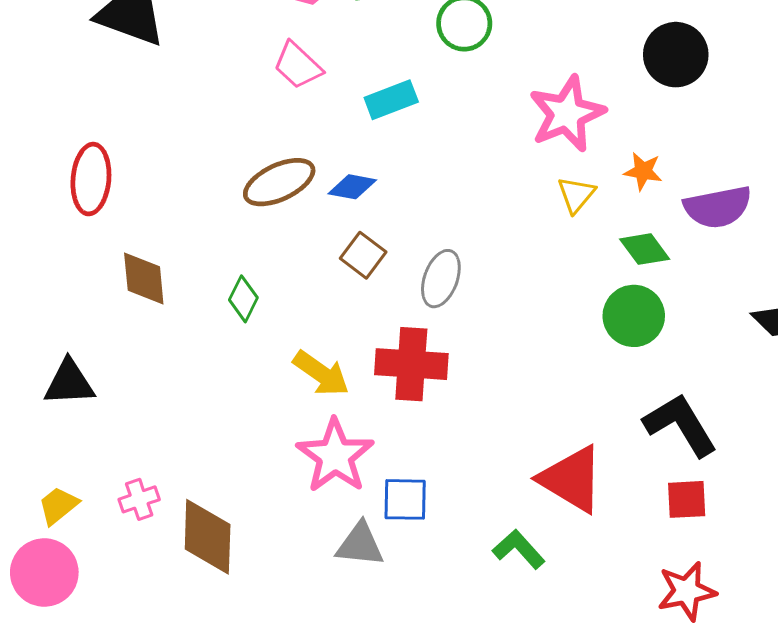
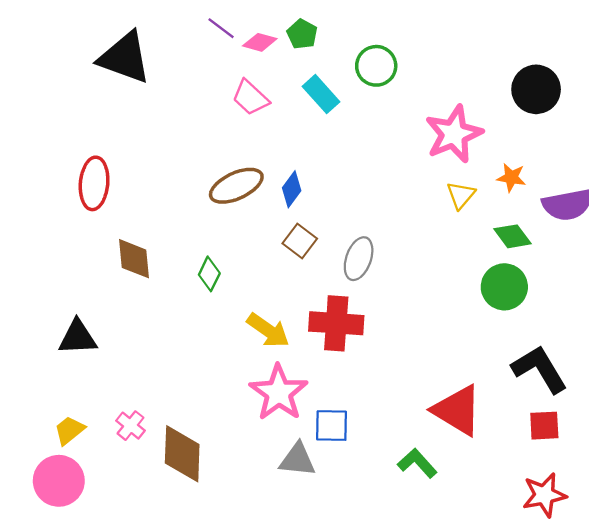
cyan rectangle: (391, 100) -> (321, 94), moved, turned 69
blue diamond: (352, 187) -> (292, 189), turned -64
pink cross: (139, 499) -> (130, 426), turned -32

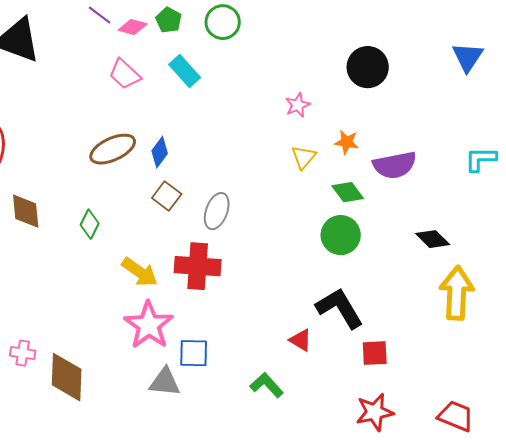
green circle: (376, 66) -> (223, 22), moved
pink star: (454, 134) -> (298, 105), size x0.5
black L-shape: (540, 369) -> (340, 308), moved
red triangle: (457, 410) -> (301, 340), size x0.5
pink cross: (130, 426) -> (23, 353), turned -30

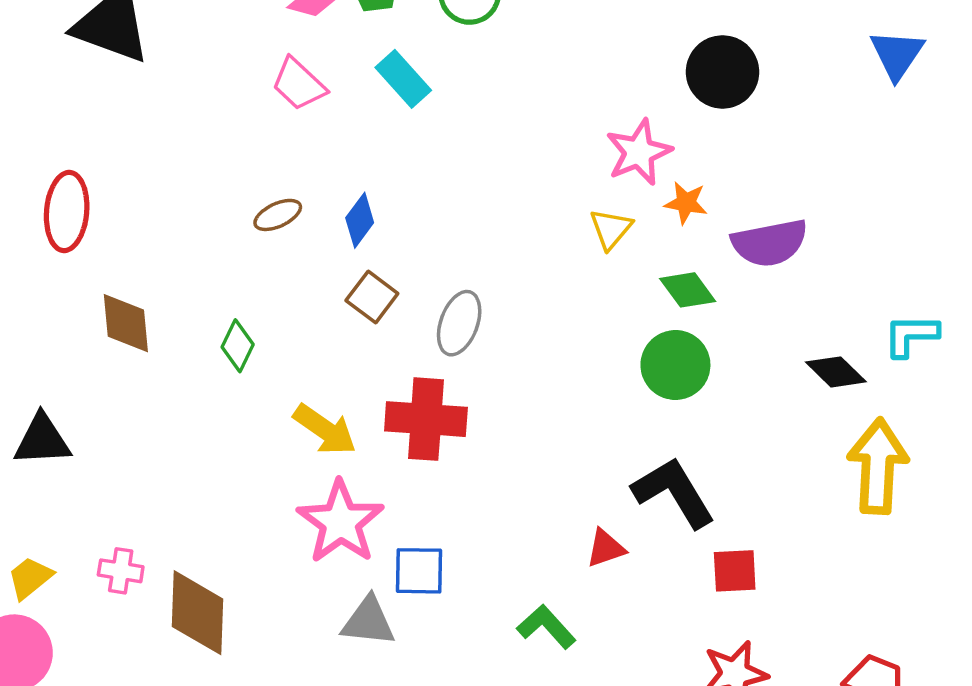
pink star: (298, 105) -> (639, 152), moved, size x1.5
brown ellipse: (113, 149) -> (278, 215), size x0.6
cyan L-shape: (481, 159) -> (911, 335), moved
red triangle: (301, 340) -> (606, 548), turned -50

